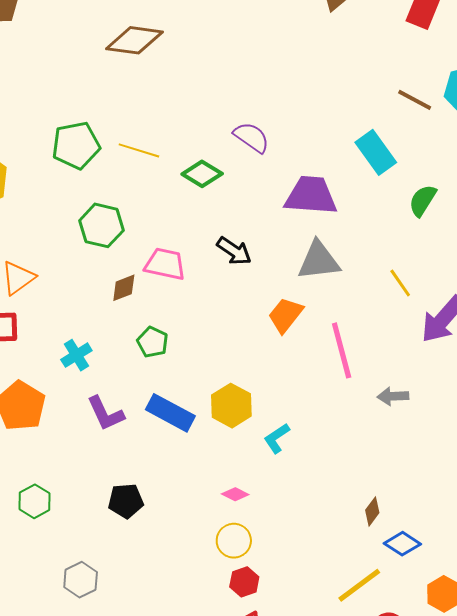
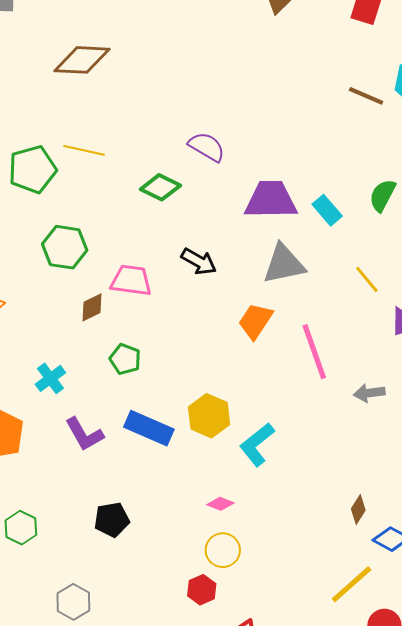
yellow line: (139, 150) -> (84, 150), moved
cyan rectangle: (376, 152) -> (327, 210), moved, size x0.7
cyan L-shape: (277, 438) -> (257, 444), size x1.4
red hexagon: (244, 582) -> (202, 590), moved

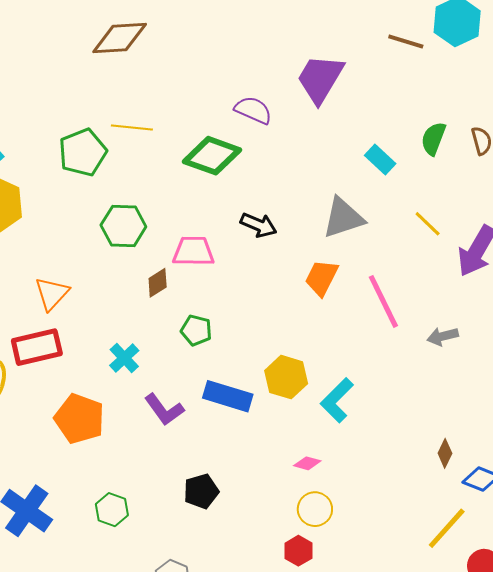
green diamond: (160, 187) -> (212, 156), size x1.4
purple trapezoid: (271, 200) -> (320, 79), moved, turned -52

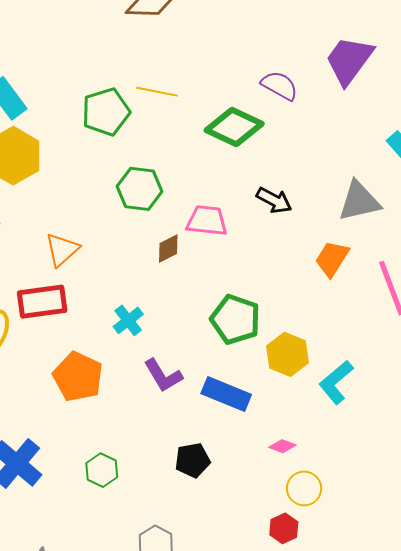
green pentagon: (196, 330) -> (235, 319), moved, size x1.6
blue rectangle: (228, 396) -> (226, 394), moved
pink diamond: (307, 463) -> (282, 446), moved

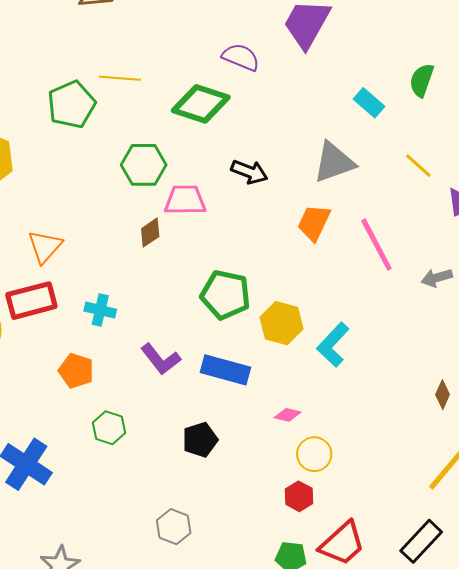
green hexagon: (140, 189) -> (144, 165), moved
cyan cross: (128, 320) -> (100, 310), moved, turned -32
orange pentagon: (78, 377) -> (76, 371), size x0.7
green hexagon: (102, 470) -> (109, 428), moved

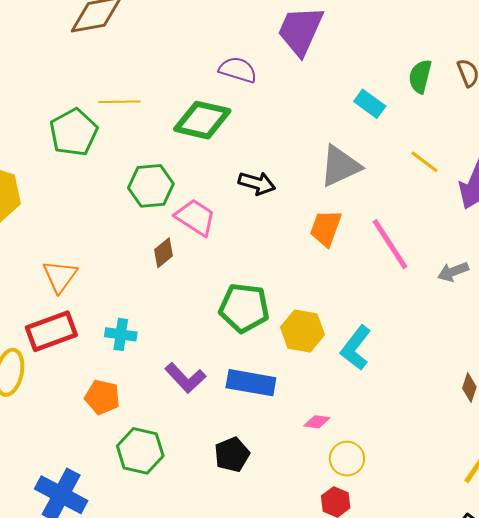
pink trapezoid: (185, 200) -> (195, 217), turned 39
green hexagon: (109, 428) -> (140, 451), size x1.4

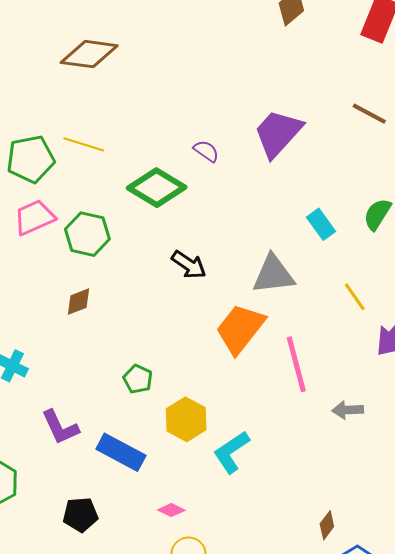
purple semicircle: (238, 70) -> (206, 151), size x0.7
pink trapezoid: (195, 217) -> (34, 217), moved, turned -75
orange trapezoid: (326, 228) -> (240, 329), size x1.4
green pentagon: (244, 308) -> (138, 379), size x0.6

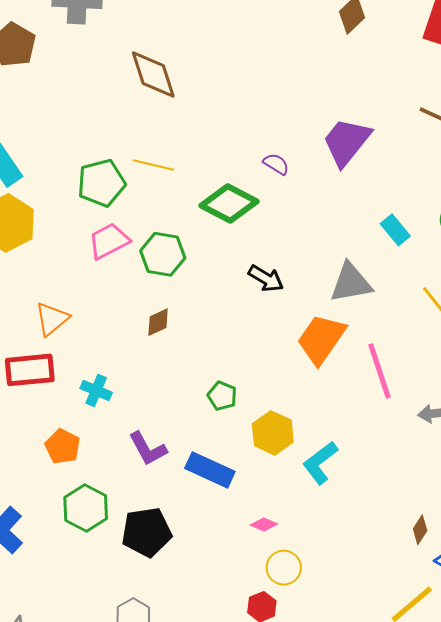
brown diamond: (89, 54) -> (153, 75), turned 68
black pentagon: (80, 515) -> (147, 532), moved, size x1.4

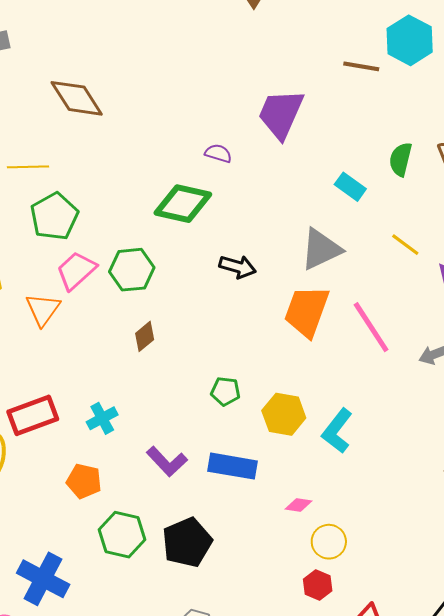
yellow line: (153, 165) -> (28, 167), moved
orange triangle: (52, 319) -> (43, 309), moved
cyan cross: (96, 390) -> (102, 418), turned -36

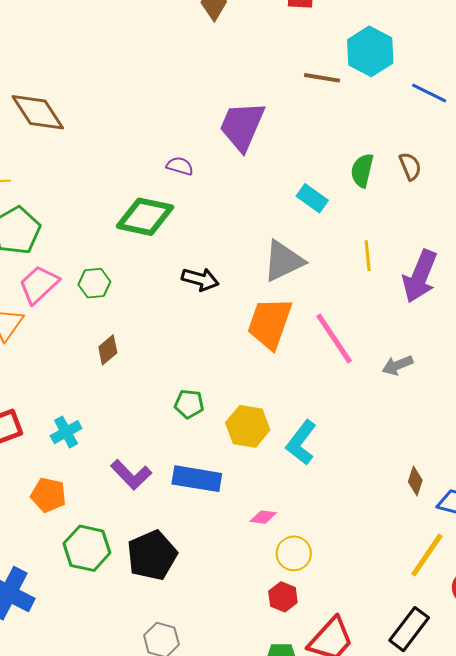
yellow line: (405, 245) -> (368, 256), turned 48
green hexagon: (132, 270) -> (94, 283), size x0.7

